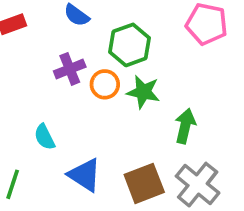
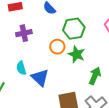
purple cross: (70, 69) -> (24, 33), moved
blue triangle: (85, 175) -> (40, 78), moved

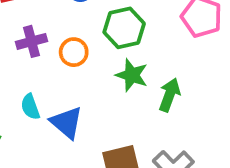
orange circle: (57, 47) -> (74, 52), moved
green arrow: (95, 76) -> (170, 95), moved

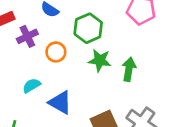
purple cross: (31, 41) -> (27, 36), moved
cyan semicircle: (30, 107) -> (32, 86), moved, turned 90

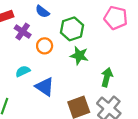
purple cross: (27, 36) -> (23, 32), turned -35
green arrow: (129, 69) -> (107, 77), moved

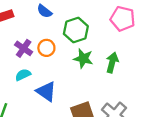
purple cross: (23, 32) -> (24, 48), moved
green arrow: (107, 77) -> (112, 62), moved

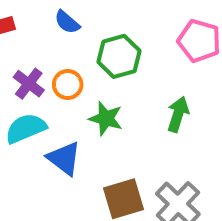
green star: (83, 59) -> (106, 118), moved
cyan semicircle: (23, 75) -> (26, 128), size x1.5

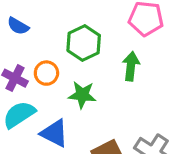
blue semicircle: (67, 22) -> (18, 26), moved
green arrow: (178, 114) -> (131, 66), moved

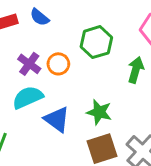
green star: (82, 95) -> (99, 112), moved

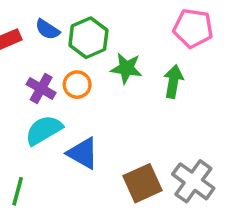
green hexagon: (96, 42) -> (88, 38), moved
green star: (99, 112) -> (126, 68), moved

